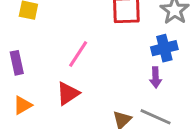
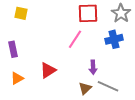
pink line: (78, 54) -> (75, 39), moved
purple arrow: (156, 77) -> (93, 67), moved

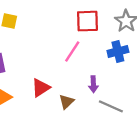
brown triangle: (85, 88) -> (66, 102), moved

